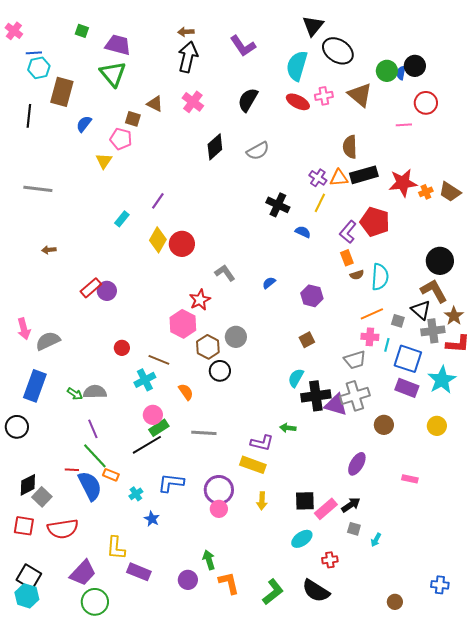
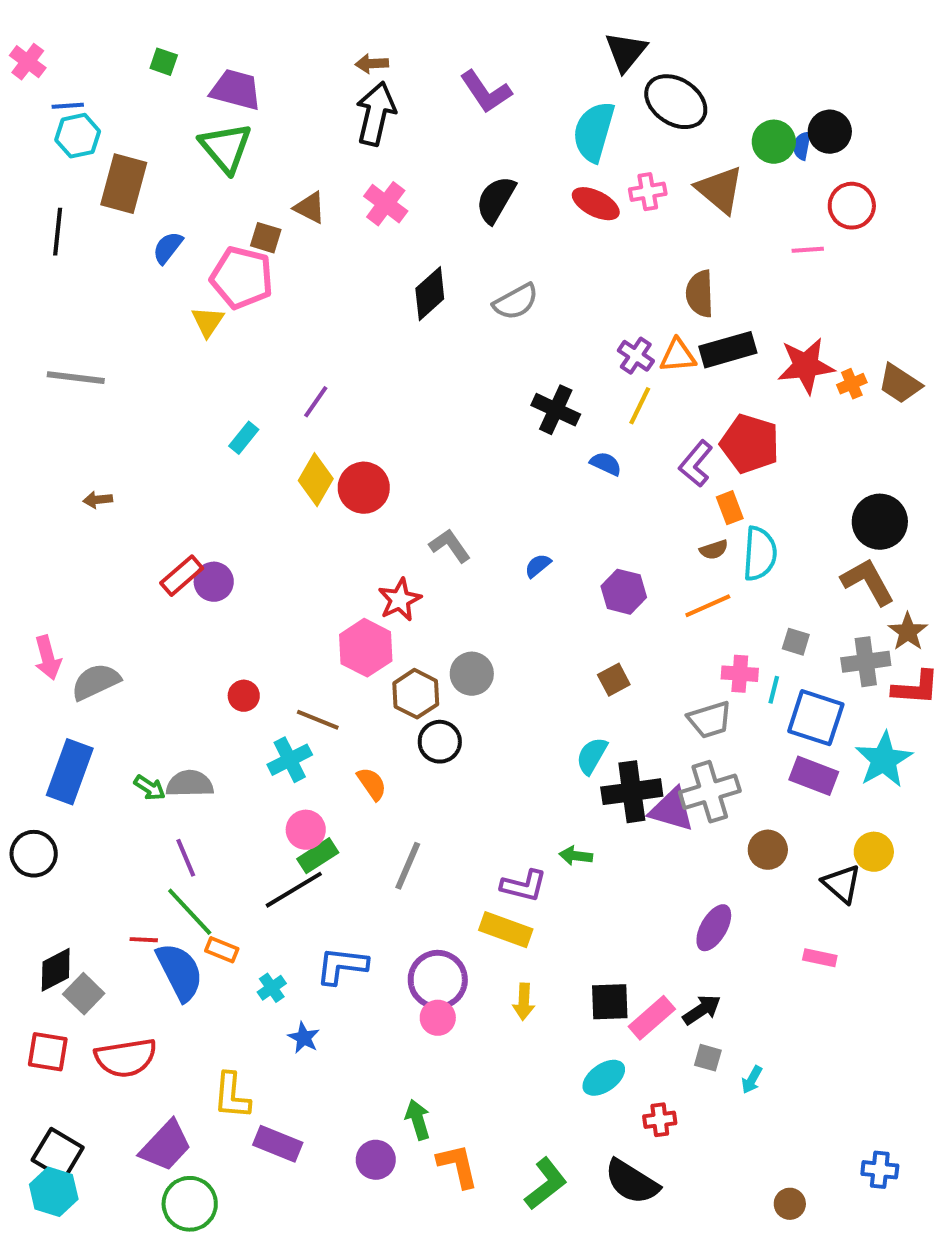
pink pentagon: (121, 139) -> (242, 278), size x1.4
orange rectangle: (347, 258) -> (730, 508), moved
black triangle: (421, 310) -> (842, 884), moved
orange line: (372, 314) -> (708, 606), moved
gray line: (204, 433) -> (408, 866), turned -70

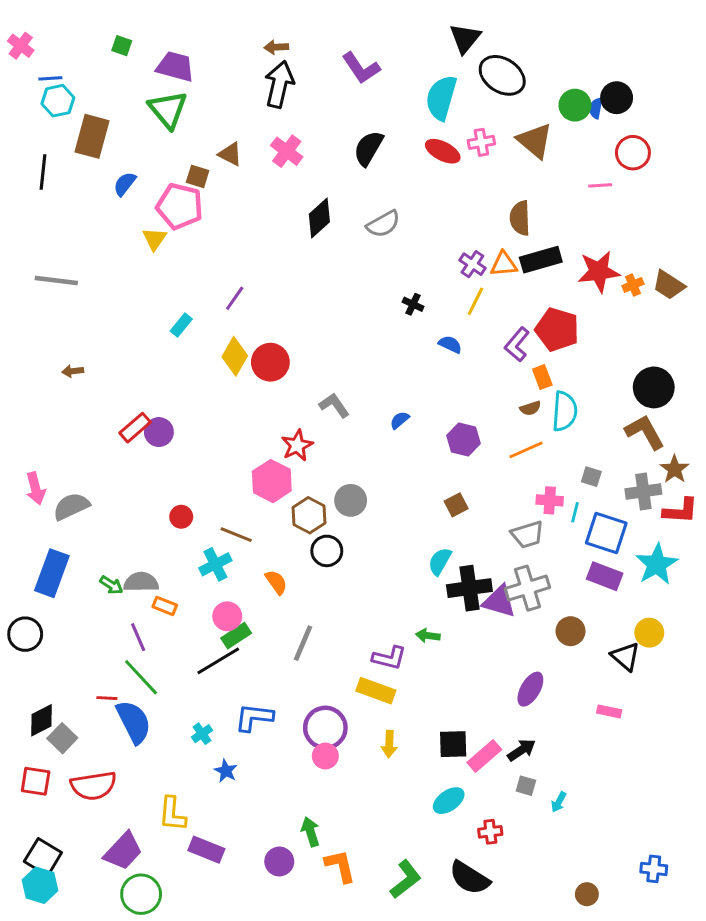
black cross: (556, 410) -> (413, 304), size x0.6
orange rectangle: (222, 950) -> (165, 606), moved

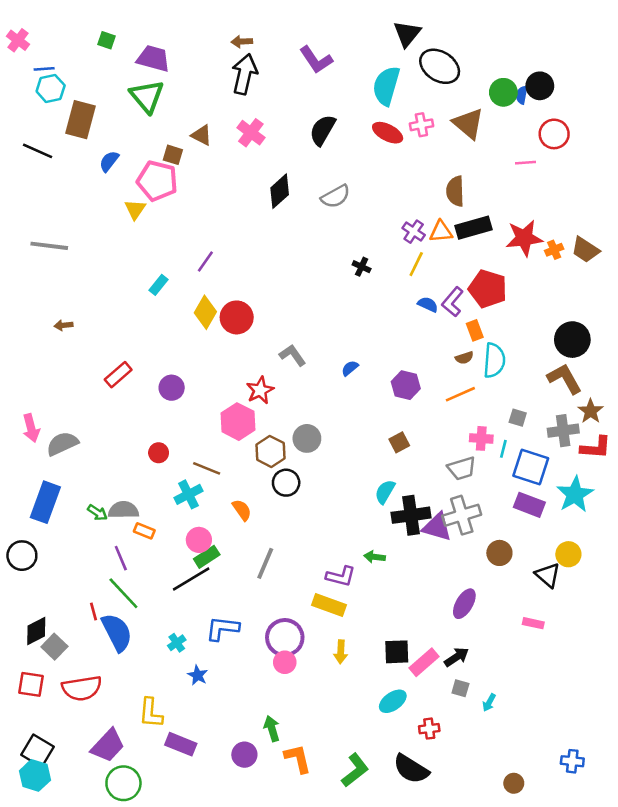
black line: (43, 172) -> (38, 151), turned -72
blue semicircle: (450, 344) -> (428, 304), moved
purple circle: (159, 432) -> (172, 388), moved
red line: (107, 698) -> (93, 611), turned 72

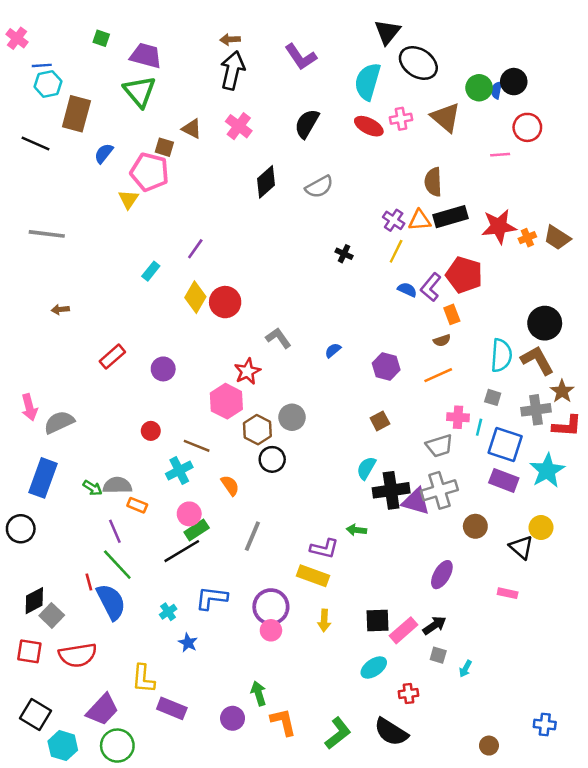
cyan semicircle: (494, 360) -> (501, 355), moved
cyan hexagon: (35, 775) -> (63, 746), moved

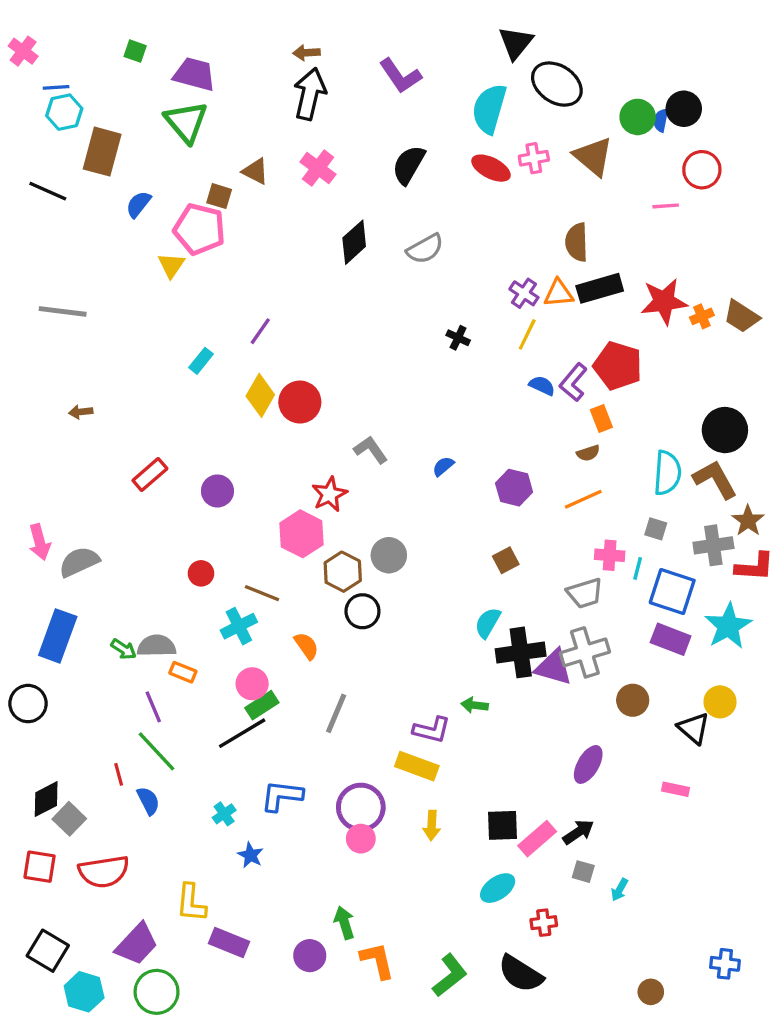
blue semicircle: (111, 602) -> (148, 801), size x0.6

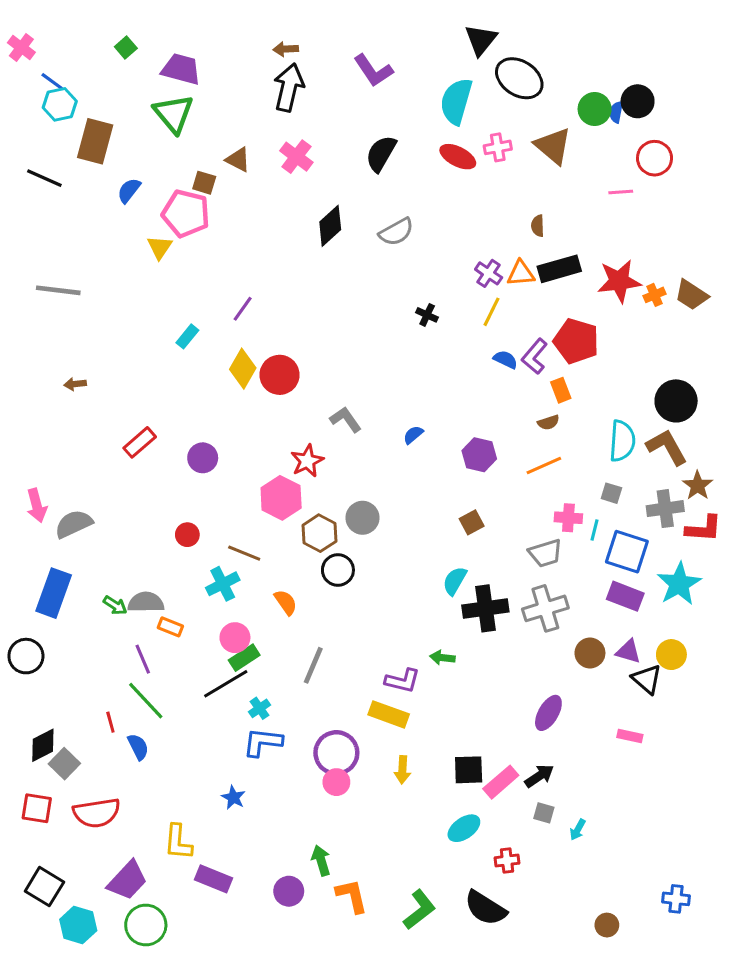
green square: (135, 51) -> (126, 48), turned 30
blue line: (56, 87) -> (52, 81), turned 40
brown semicircle: (577, 242) -> (538, 226), size x0.6
purple triangle: (554, 667) -> (628, 651), moved, size x0.7
cyan cross: (224, 814) -> (260, 708), moved

